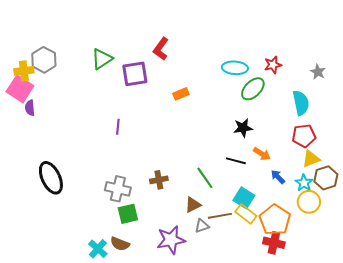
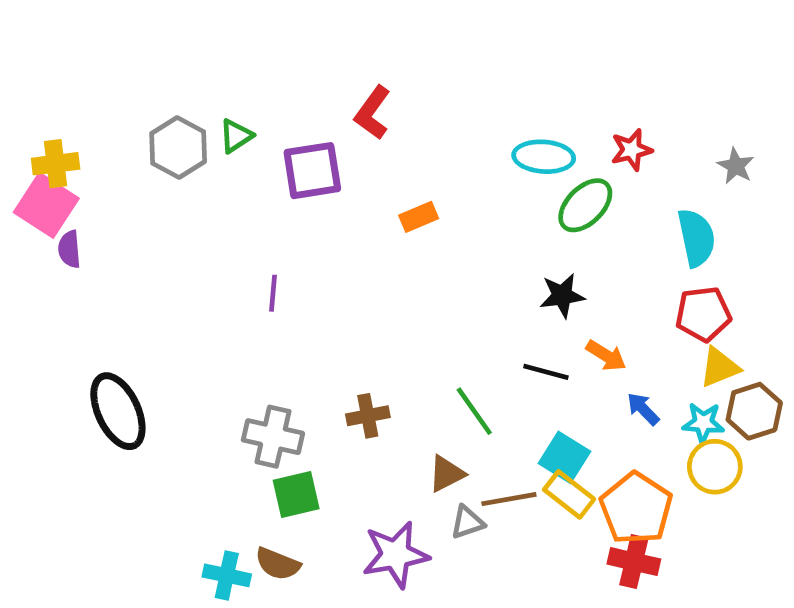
green triangle: (102, 59) -> (236, 136), size x0.7
gray hexagon: (44, 60) -> (178, 147), moved
cyan star: (304, 183) -> (703, 423), turned -30
cyan cross: (98, 249) -> (227, 575), turned -30

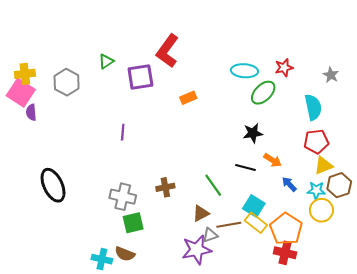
red L-shape: (372, 113) -> (167, 51), size x1.4
gray hexagon: (178, 147) -> (67, 82), moved
purple star: (396, 555) -> (197, 250), moved

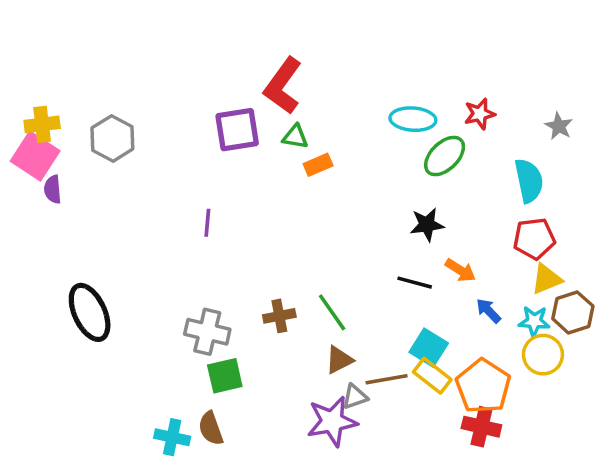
green triangle: (106, 61) -> (295, 137), moved, turned 42
green line: (213, 185) -> (332, 312), moved
brown semicircle: (125, 254) -> (211, 428), turned 48

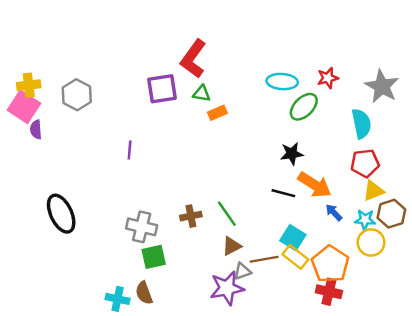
gray star: (559, 126) -> (382, 86), size x1.8
purple line: (207, 223) -> (130, 150), moved
orange arrow: (460, 270) -> (315, 185), size x1.6

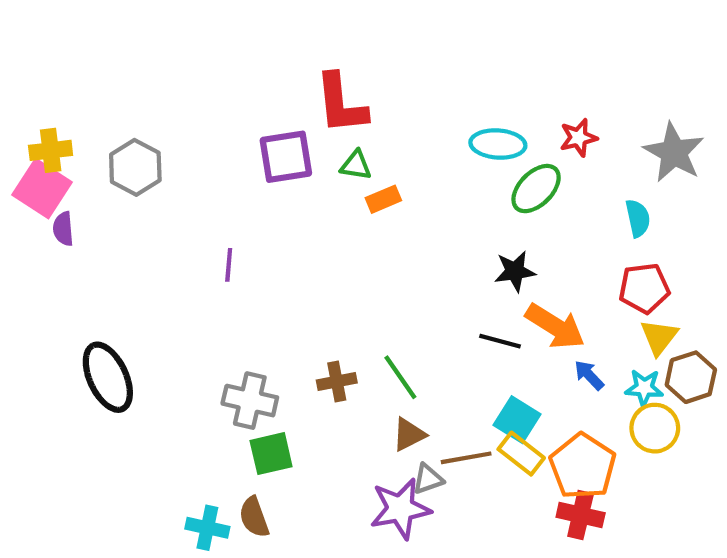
red L-shape: (193, 59) -> (341, 104), turned -42
cyan semicircle: (361, 124) -> (638, 218), size x0.7
yellow triangle: (373, 191) -> (659, 337), turned -30

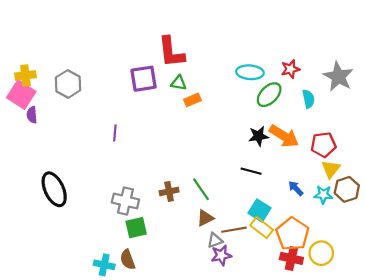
cyan semicircle: (638, 218) -> (308, 99), moved
orange arrow: (555, 326) -> (284, 136), moved
yellow circle: (655, 428) -> (321, 253), moved
purple star: (400, 509) -> (221, 255), moved, size x0.7

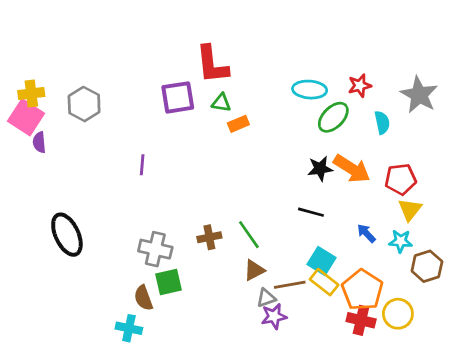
brown hexagon: (347, 189) -> (427, 266), moved
brown semicircle: (128, 260) -> (143, 298), moved

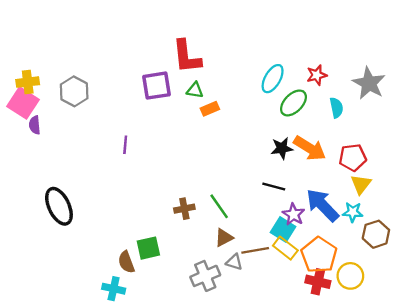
cyan ellipse: (310, 90) -> (273, 79), turned -64
blue arrow: (366, 233) -> (323, 205), size x2.0
gray cross: (155, 249) -> (205, 276), moved, turned -36
gray triangle: (266, 298) -> (234, 262), turned 36
purple star: (274, 316) -> (293, 214), moved, turned -30

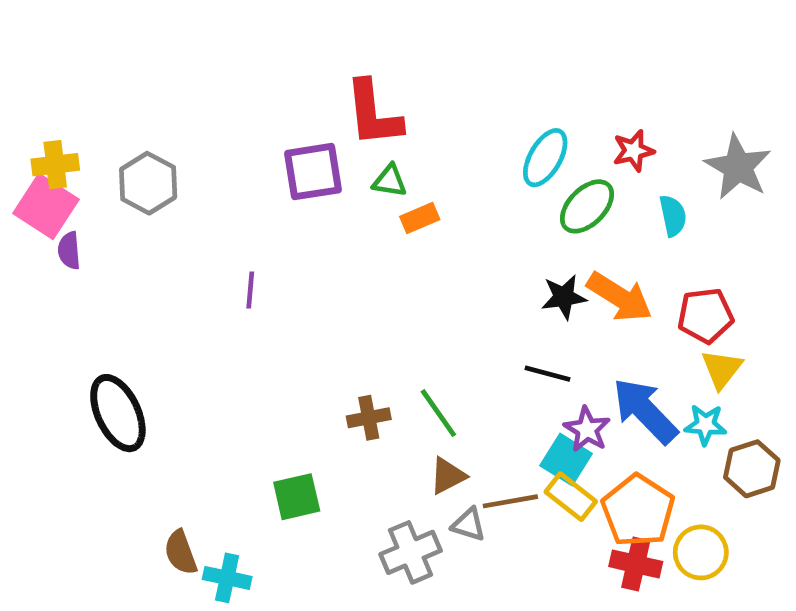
brown semicircle: (126, 262) -> (181, 552), moved

